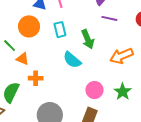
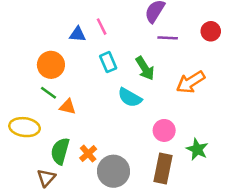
orange circle: (29, 26) -> (51, 65), moved
orange cross: (36, 78) -> (88, 154), moved, turned -32
green star: (123, 92) -> (197, 149), moved

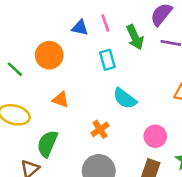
green arrow: (145, 68) -> (135, 37), moved
green line: (48, 93) -> (15, 69), moved
orange cross: (88, 154) -> (100, 129), moved

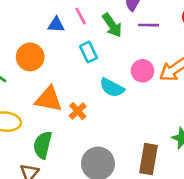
orange triangle: (61, 100) -> (49, 99), size x1.6
orange cross: (100, 129) -> (78, 111), moved
pink circle: (155, 136) -> (142, 71), moved

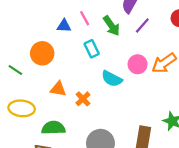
purple line: (149, 25) -> (142, 25), turned -49
orange triangle: (49, 99) -> (58, 89), size x0.7
green semicircle: (43, 145) -> (53, 128), turned 75

